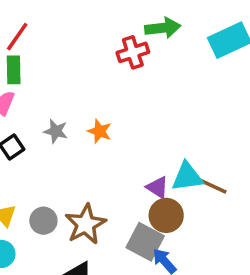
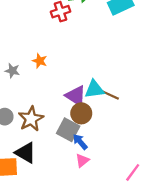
gray star: (56, 131) -> (12, 71), moved
purple triangle: (157, 187) -> (76, 96), size x1.5

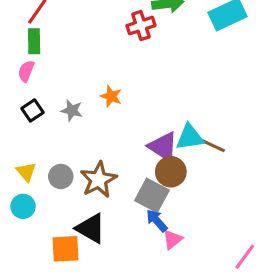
blue arrow: (80, 142) -> (157, 221), moved

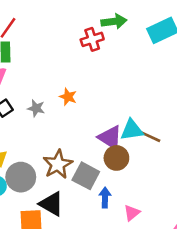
gray circle: (61, 176) -> (21, 177), moved, size x1.5
gray square: (152, 195) -> (86, 176), moved
blue arrow: (157, 221) -> (105, 198), turned 42
pink triangle: (172, 239) -> (132, 213), moved

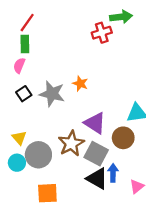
gray star: (36, 108) -> (52, 94), size x1.6
purple triangle: (110, 138) -> (95, 123), moved
black triangle: (51, 204) -> (97, 179), moved

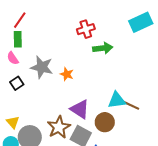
green arrow: (121, 17) -> (103, 48), moved
pink semicircle: (19, 65) -> (13, 58), turned -56
gray star: (52, 94) -> (42, 67), moved

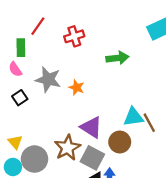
red line: (20, 20) -> (38, 26), moved
red cross: (86, 29) -> (74, 36), moved
brown line: (131, 105) -> (149, 123), turned 36

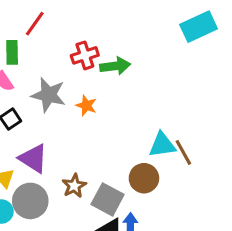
red cross: (74, 36) -> (85, 55), moved
green arrow: (117, 58) -> (115, 66), moved
purple triangle: (91, 127) -> (33, 158), moved
brown star: (67, 148) -> (74, 186), size x0.7

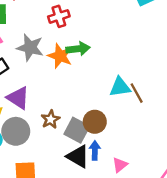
green arrow: (115, 66) -> (78, 49), moved
orange star: (86, 105) -> (60, 56), size x1.5
brown circle: (144, 178) -> (95, 122), moved

